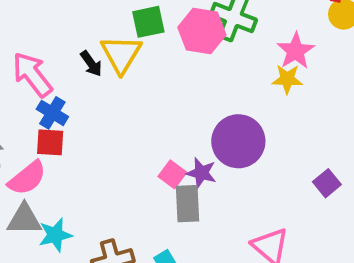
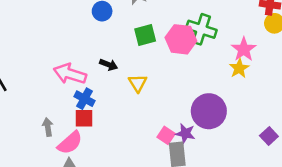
yellow triangle: (121, 54) -> (138, 83), moved, size x0.7
black arrow: (91, 64) -> (109, 65), turned -30
pink arrow: (32, 75) -> (70, 74), turned -32
yellow star: (287, 79) -> (239, 68), turned -30

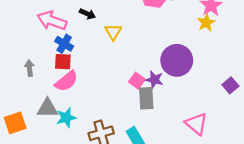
pink semicircle: (70, 143) -> (66, 81), moved

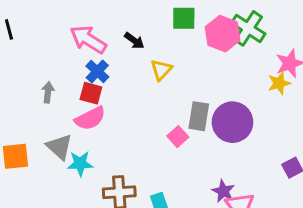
purple star: (154, 80) -> (223, 191), moved
gray rectangle: (146, 98) -> (199, 116), moved
gray triangle: (47, 108) -> (59, 147), turned 30

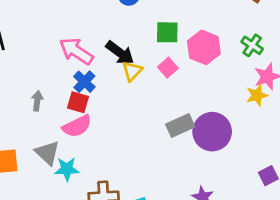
green cross: (248, 28) -> (252, 45), moved, size x0.7
black arrow: (134, 41) -> (120, 53), size x1.5
yellow triangle: (161, 70) -> (132, 71), moved
gray rectangle: (199, 116) -> (180, 126), turned 56
pink square: (178, 137) -> (168, 68), moved

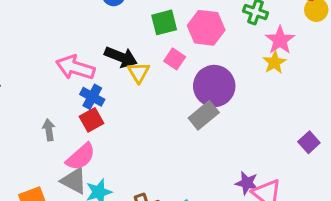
red square: (78, 102) -> (91, 120), turned -30
pink semicircle: (77, 126) -> (81, 157), moved
purple circle: (212, 132) -> (214, 86), moved

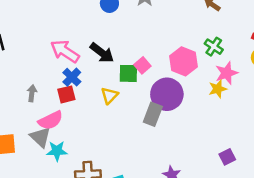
green square: (164, 22) -> (128, 73), moved
pink hexagon: (206, 28) -> (184, 61), moved
yellow triangle: (139, 72) -> (109, 95), moved
gray rectangle: (204, 115) -> (153, 114), turned -45

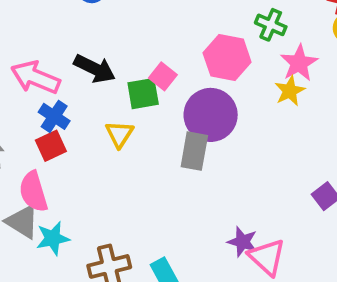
pink semicircle: (51, 120) -> (33, 192), turned 110

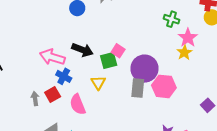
pink hexagon: (227, 57) -> (164, 86), moved
red square: (51, 146) -> (53, 95), moved
pink semicircle: (33, 192) -> (78, 104), moved

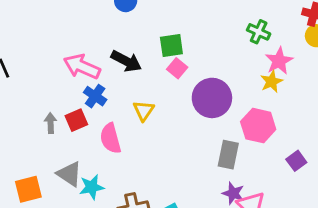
green square: (109, 61) -> (171, 46), moved
pink hexagon: (164, 86) -> (258, 126), moved
gray rectangle: (138, 88) -> (228, 155), moved

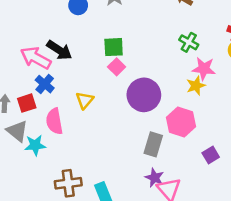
black arrow: (126, 61) -> (59, 50), moved
pink star: (279, 61) -> (204, 69), turned 30
gray triangle: (69, 174) -> (17, 131), moved
cyan star: (92, 187) -> (35, 145), moved

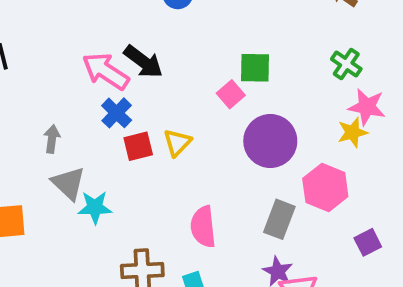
green square: (114, 47) -> (255, 68), moved
red square: (27, 103) -> (138, 146), moved
pink semicircle: (54, 121) -> (203, 227), moved

